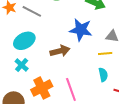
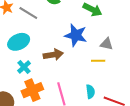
cyan cross: (22, 65) -> (24, 67), moved
cyan semicircle: (103, 75) -> (90, 92), moved

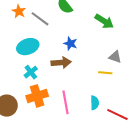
blue star: (76, 35) -> (70, 44), moved, size x0.6

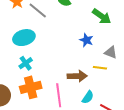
blue star: (70, 44) -> (86, 40), moved
brown arrow: (61, 63) -> (77, 76), moved
cyan semicircle: (95, 103) -> (88, 97), turned 32

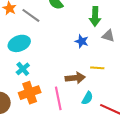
green arrow: (102, 16) -> (95, 16), turned 60
gray triangle: (111, 52) -> (108, 36), moved

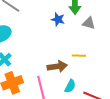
blue star: (82, 41) -> (58, 19), moved

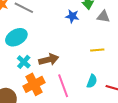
brown arrow: (57, 66) -> (49, 60), moved

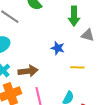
blue star: (72, 16) -> (58, 48), moved

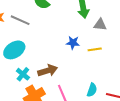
yellow line: (77, 67) -> (95, 49), moved

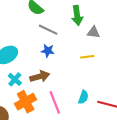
gray line: (20, 20) -> (48, 30), moved
blue star: (73, 43) -> (48, 51), moved

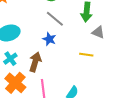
brown arrow: (40, 76) -> (35, 62), turned -72
orange cross: (26, 102) -> (15, 83), turned -35

